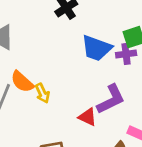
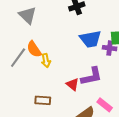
blue trapezoid: (96, 48) -> (90, 39), turned -45

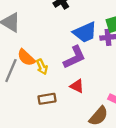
purple L-shape: (92, 76) -> (74, 57), moved
brown rectangle: (43, 100) -> (47, 99), moved

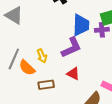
blue trapezoid: (85, 32) -> (81, 25), turned -65
orange semicircle: (26, 57) -> (27, 68), moved

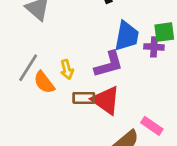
red triangle: (73, 74) -> (106, 100), size x1.6
brown rectangle: (46, 85) -> (84, 98), moved

